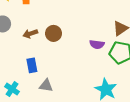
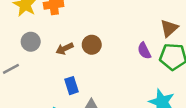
purple semicircle: (97, 44) -> (144, 51), turned 64

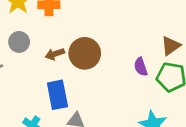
brown circle: (92, 45) -> (85, 53), size x1.5
blue rectangle: (71, 86) -> (57, 95), size x1.5

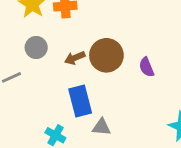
purple semicircle: (141, 67) -> (147, 67), moved

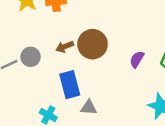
gray circle: (36, 47) -> (31, 57), moved
purple semicircle: (147, 67) -> (137, 59), moved, turned 54

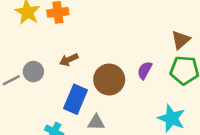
brown circle: (93, 44) -> (109, 80), moved
blue rectangle: (70, 85) -> (75, 99), turned 40

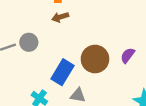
brown arrow: (69, 60) -> (60, 17), moved

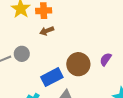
blue rectangle: (63, 72) -> (52, 77), turned 35

